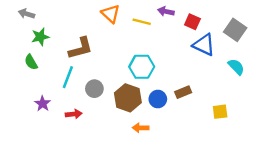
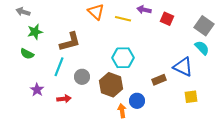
blue triangle: (204, 45) -> (183, 67), moved
green semicircle: (31, 62) -> (27, 54), turned -32
cyan semicircle: (236, 67) -> (202, 48), moved
blue circle: (158, 99) -> (137, 101), moved
orange arrow: (141, 128) -> (122, 111), turned 80

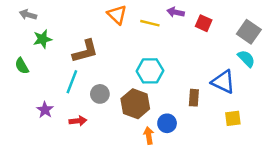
green semicircle: (27, 54) -> (22, 66), moved, turned 32
brown rectangle: (159, 80) -> (194, 98), turned -64

